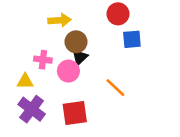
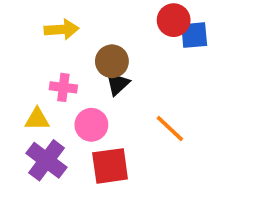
yellow arrow: (60, 20) -> (61, 29), moved
blue square: (132, 39) -> (194, 35), moved
pink circle: (68, 71) -> (91, 125), moved

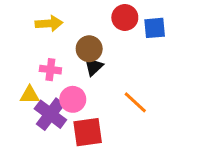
red circle: (174, 20) -> (125, 17), moved
purple cross: (47, 160) -> (50, 114), moved

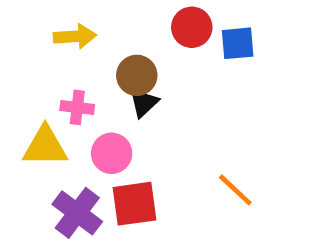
yellow triangle: (30, 95) -> (45, 146), size x1.5
orange line: (135, 102) -> (235, 190), moved
purple cross: (50, 114) -> (77, 213), moved

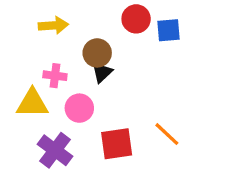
red square: (134, 204) -> (117, 144), moved

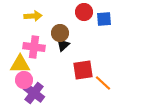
pink cross: (55, 76) -> (34, 47), size x1.5
pink circle: (79, 108) -> (24, 80), moved
red square: (117, 144) -> (83, 70), moved

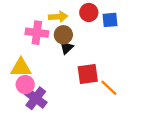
yellow arrow: (33, 16) -> (58, 17), moved
pink cross: (34, 47) -> (37, 33), moved

